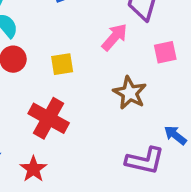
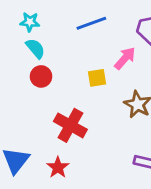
yellow square: (62, 64) -> (97, 78), moved

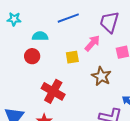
cyan star: (30, 22) -> (14, 19), moved
cyan semicircle: (35, 48) -> (40, 36), moved, turned -49

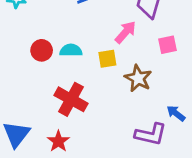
cyan semicircle: (40, 36) -> (71, 50), moved
yellow square: (72, 57) -> (107, 59), moved

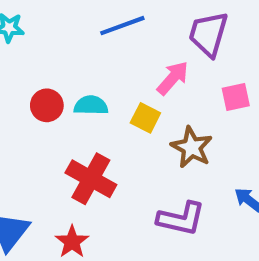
yellow square: (107, 59) -> (145, 118), turned 36
purple L-shape: (151, 134) -> (181, 219), moved

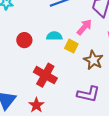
cyan semicircle: (91, 105) -> (54, 36), moved

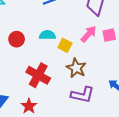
pink arrow: (84, 27) -> (89, 34), moved
brown star: (93, 60) -> (76, 68), moved

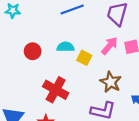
brown star: (76, 68) -> (111, 82), moved

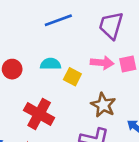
pink arrow: (110, 46) -> (102, 63), turned 54

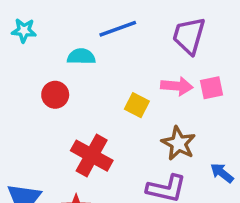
cyan semicircle: (51, 64) -> (81, 57), moved

